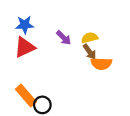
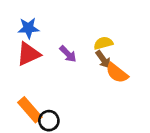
purple arrow: (64, 38) -> (68, 54), moved
orange semicircle: (101, 64) -> (117, 73), turned 36

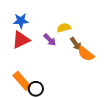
yellow semicircle: (103, 43) -> (64, 28), moved

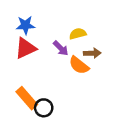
brown arrow: (76, 44) -> (92, 53), turned -56
orange semicircle: (86, 54) -> (79, 65), moved

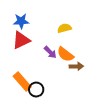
purple arrow: (61, 48) -> (50, 52), moved
brown arrow: (92, 53) -> (76, 66), moved

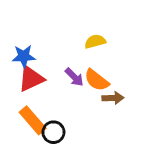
blue star: (21, 21) -> (24, 56), moved
red triangle: (21, 40) -> (31, 79), moved

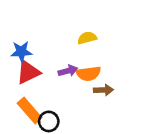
purple arrow: (74, 77) -> (68, 71), turned -60
orange semicircle: (97, 80) -> (88, 74), turned -45

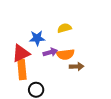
blue star: (21, 52) -> (37, 38), moved
orange rectangle: (30, 111) -> (22, 70), moved, turned 36

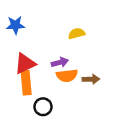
blue star: (37, 38) -> (15, 25), moved
orange semicircle: (65, 54) -> (67, 76), moved

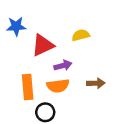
red triangle: (25, 64) -> (43, 45), moved
orange semicircle: (67, 76) -> (58, 86), moved

